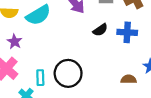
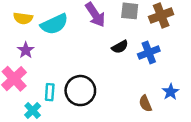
blue cross: (127, 32) -> (149, 53), turned -30
brown semicircle: (129, 79) -> (145, 104), turned -120

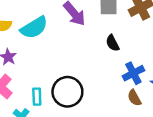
black semicircle: (120, 47) -> (112, 43), moved, turned 98
blue cross: (149, 53) -> (133, 73), moved

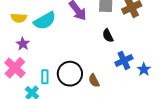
brown semicircle: (134, 98) -> (94, 81), moved

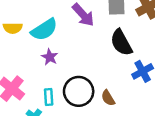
black semicircle: (108, 36) -> (121, 43), size x1.6
purple star: (23, 44) -> (50, 57), moved

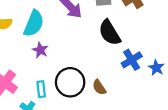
cyan semicircle: (44, 30) -> (34, 23), turned -32

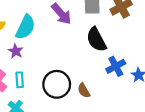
purple star: (40, 50) -> (16, 51), moved
cyan rectangle: (41, 89) -> (20, 80), moved

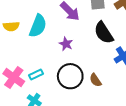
purple star: (16, 51) -> (66, 44), moved
cyan rectangle: (20, 80) -> (36, 75), turned 72

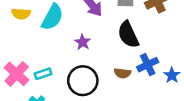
brown semicircle: (95, 80) -> (122, 73), moved, turned -56

